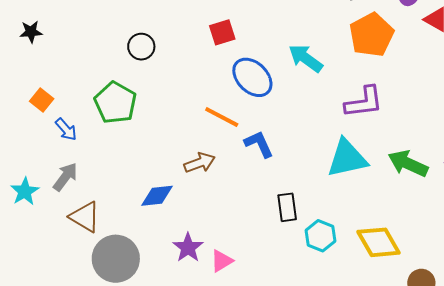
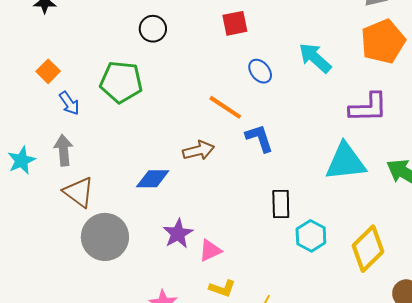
blue ellipse: (252, 77) -> (260, 71), size x0.6
green pentagon: (115, 103) -> (121, 82), turned -30
gray arrow: (65, 177) -> (64, 150), turned -48
yellow diamond: (379, 242) -> (368, 249), turned 69

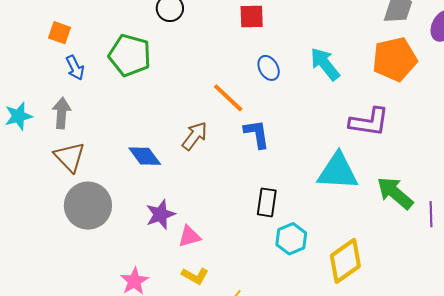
orange square: (48, 71) -> (59, 33), turned -35
brown arrow: (199, 150) -> (195, 136), turned -48
blue diamond: (153, 179) -> (145, 156), turned 44

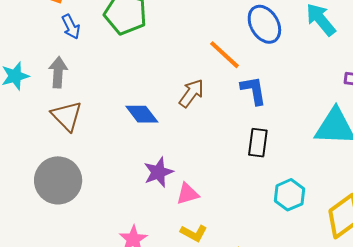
blue ellipse: (269, 68) -> (264, 24), size x1.5
black rectangle: (267, 202) -> (258, 143), moved
gray circle: (88, 206) -> (58, 180), moved

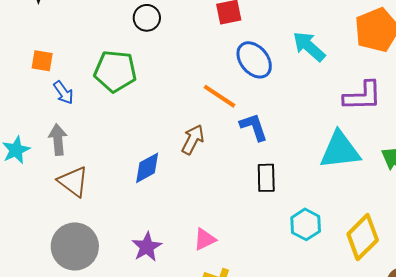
blue diamond: (142, 114) -> (147, 168), turned -72
purple star: (158, 172) -> (147, 247), moved

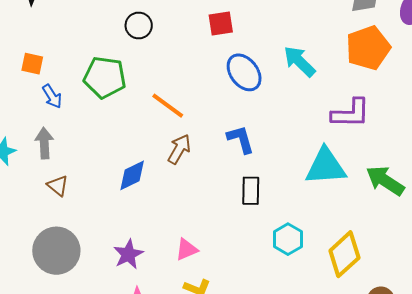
orange line: (219, 96) -> (168, 106), moved
brown triangle: (73, 182) -> (58, 186), size x0.7

